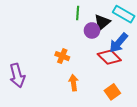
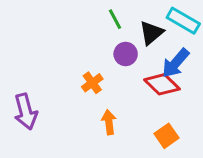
green line: (78, 13) -> (115, 19), turned -32
purple circle: (92, 30) -> (126, 54), moved
orange cross: (62, 56) -> (92, 83), turned 32

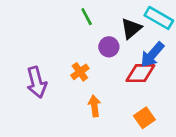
green line: (115, 19) -> (87, 17), moved
red diamond: (162, 84) -> (140, 73), turned -44
purple arrow: (26, 112) -> (37, 82), moved

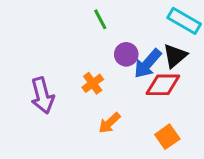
black triangle: (131, 28) -> (175, 56), moved
blue arrow: (152, 55) -> (148, 63), moved
orange arrow: (94, 106) -> (109, 123), turned -126

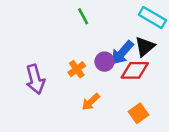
purple circle: (126, 54) -> (105, 62), moved

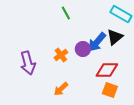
red diamond: (135, 70) -> (107, 70), moved
orange arrow: (91, 102) -> (61, 89), moved
orange square: (139, 113) -> (110, 90), turned -35

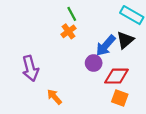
purple circle: (83, 49) -> (94, 63), moved
orange cross: (61, 55) -> (69, 31), moved
orange arrow: (61, 89) -> (54, 97), moved, turned 91

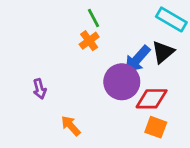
purple circle: (94, 63) -> (122, 82), size x1.6
purple arrow: (30, 68) -> (40, 89), size x0.6

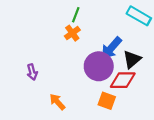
green line: (93, 18) -> (76, 15), turned 49
black triangle: (163, 52) -> (132, 59), moved
orange square: (156, 127) -> (107, 101), moved

